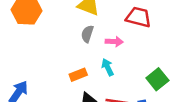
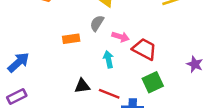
red trapezoid: (138, 17) -> (144, 49), moved
orange rectangle: (78, 75) -> (71, 39), moved

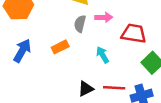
pink arrow: (121, 37) -> (104, 17), moved
blue arrow: (18, 62) -> (22, 51), moved

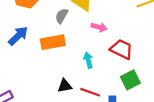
gray semicircle: (80, 24) -> (62, 16), moved
orange rectangle: (60, 47) -> (53, 42), size x1.5

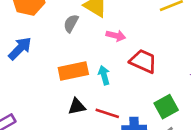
orange rectangle: (53, 42) -> (73, 71), moved
green square: (130, 80) -> (166, 107), moved

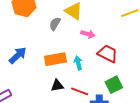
blue arrow: (20, 48) -> (18, 55), moved
green square: (166, 107) -> (114, 85), moved

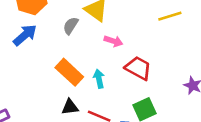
blue arrow: (18, 55) -> (25, 35), moved
orange rectangle: (55, 59) -> (69, 72), turned 50

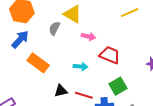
orange rectangle: (69, 72) -> (38, 63), moved
cyan arrow: (99, 79) -> (81, 67), turned 112

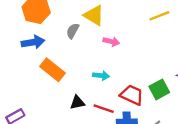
blue arrow: (20, 39) -> (33, 42), turned 36
red trapezoid: (110, 55) -> (132, 95), moved
green square: (118, 86) -> (159, 89), moved

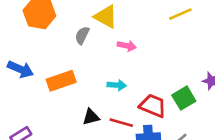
blue arrow: (33, 42) -> (20, 69), moved, turned 35
orange rectangle: (53, 70) -> (61, 81), turned -55

